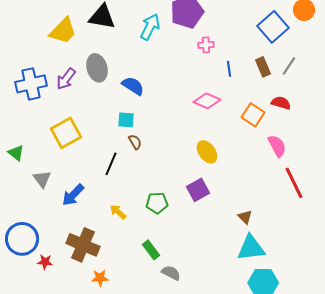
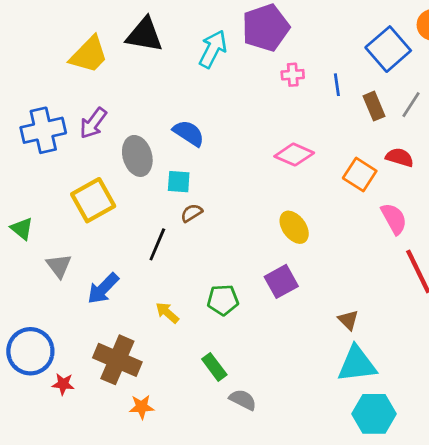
gray ellipse: (97, 68) -> (137, 156), moved
blue line: (229, 69) -> (337, 85), moved
brown semicircle: (135, 142) -> (191, 213), turned -91

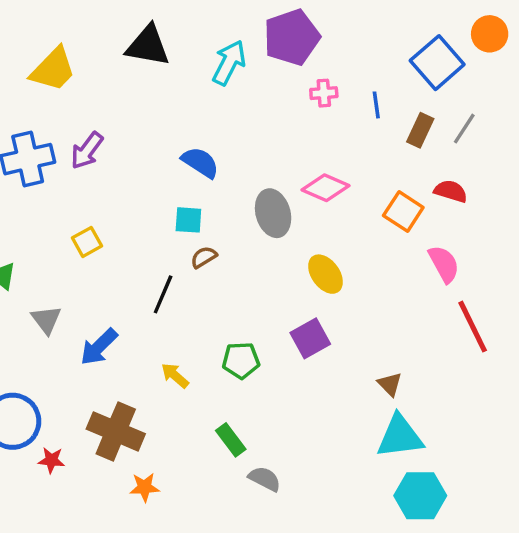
yellow trapezoid: (89, 55) -> (53, 69), moved
brown rectangle: (374, 106) -> (420, 130), turned 48
gray ellipse: (137, 156) -> (273, 213), moved
yellow square: (93, 200) -> (87, 242), size x0.6

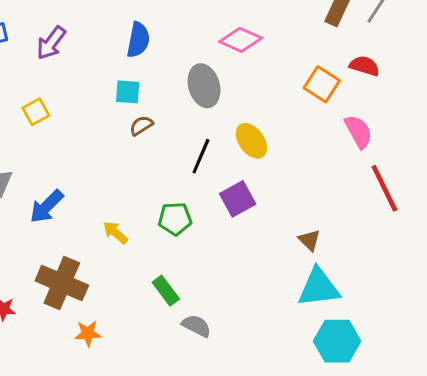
purple arrow: (87, 151) -> (51, 43), moved
blue semicircle: (200, 162) -> (138, 40), turned 68
pink diamond: (325, 188) -> (241, 40), moved
black line: (163, 294) -> (201, 156), moved

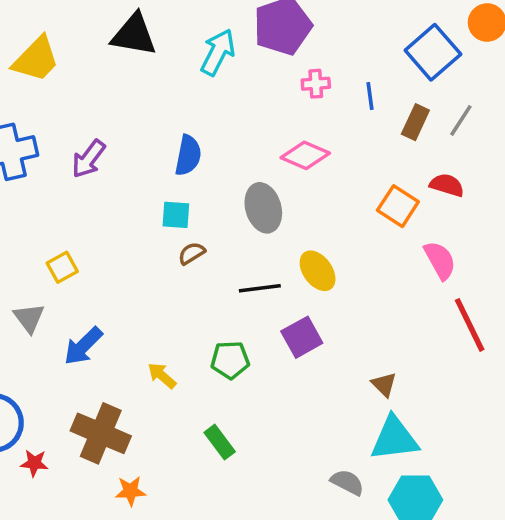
yellow square: (36, 112) -> (62, 267), moved
black line: (201, 156) -> (260, 288), turned 60
gray semicircle: (196, 326) -> (347, 482), moved

